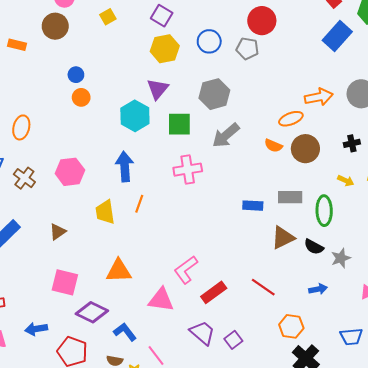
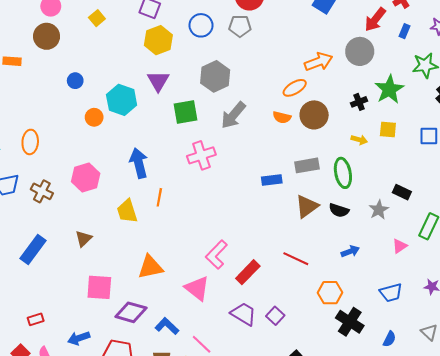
orange circle: (81, 97) -> (94, 117), moved
cyan hexagon: (135, 116) -> (122, 100), moved
gray star: (341, 258) -> (379, 210), moved
pink triangle: (161, 300) -> (197, 288), turned 40

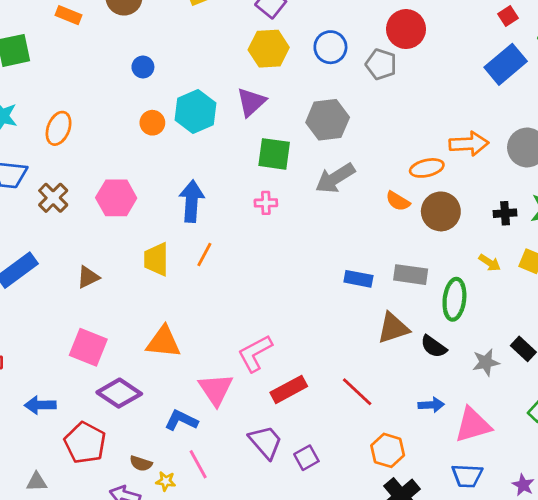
pink cross: (201, 155) -> (266, 203), moved, size x0.6
pink triangle: (400, 246) -> (473, 425), moved, size x1.8
blue L-shape: (167, 326) -> (181, 420), moved, turned -35

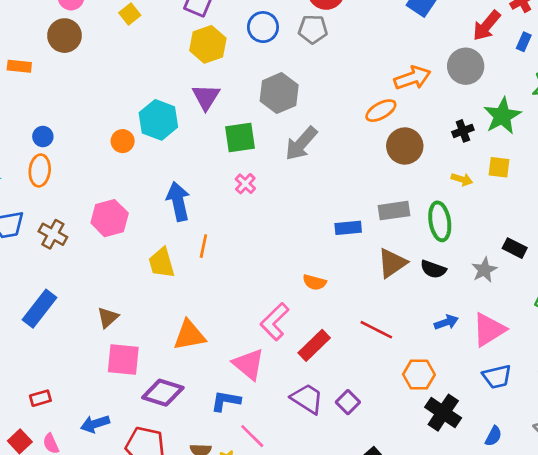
blue circle: (143, 67) -> (43, 136), moved
orange semicircle: (398, 201) -> (315, 282), moved
pink cross: (266, 203) -> (245, 184), turned -30
brown triangle: (88, 277) -> (108, 317), moved

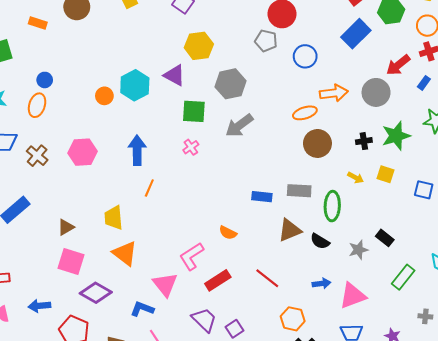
blue circle: (263, 27) -> (305, 56), moved
yellow hexagon: (208, 44) -> (199, 46), moved
purple triangle: (206, 97) -> (174, 75), turned -45
yellow trapezoid: (162, 263) -> (114, 218), moved
orange triangle: (189, 335) -> (125, 253), turned 36

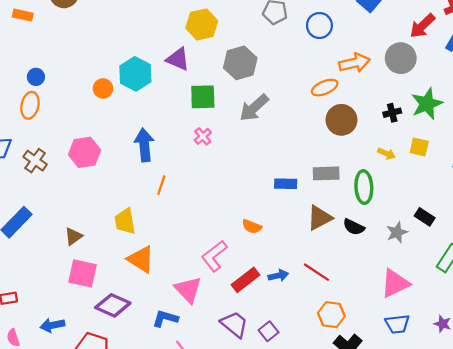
red line: (267, 278) -> (317, 272), moved
blue arrow: (321, 284) -> (278, 276), moved

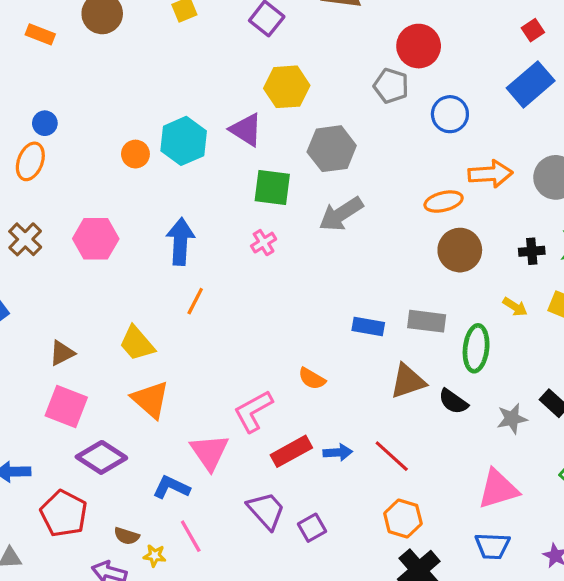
yellow trapezoid: (125, 221) -> (137, 343), turned -40

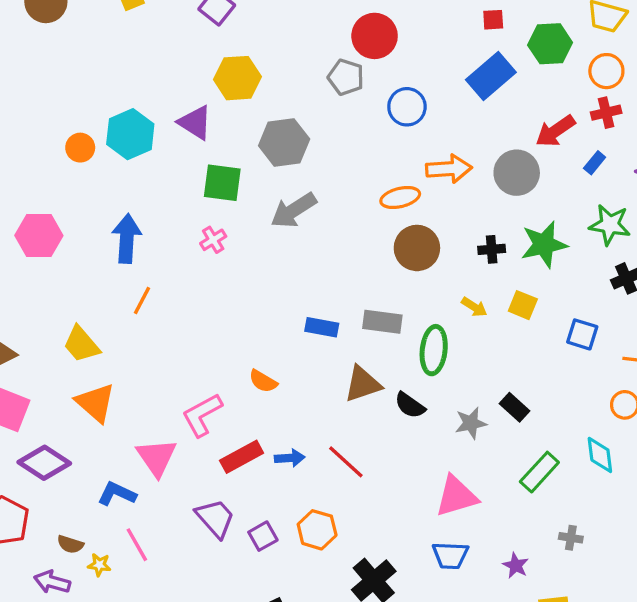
red square: (533, 30) -> (493, 20), turned 30
orange hexagon: (403, 518) -> (317, 530), moved

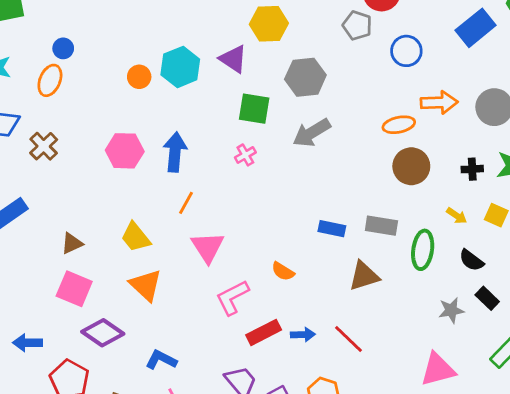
pink hexagon: (39, 235) -> (125, 151), moved
black semicircle: (410, 405) -> (471, 260), moved
pink triangle: (157, 457) -> (208, 247), moved

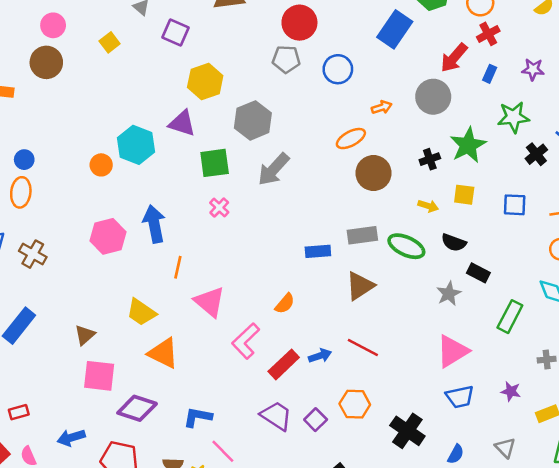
orange arrow: (439, 102) -> (382, 107), size x0.6
green ellipse: (423, 250) -> (406, 246), turned -57
orange semicircle: (283, 271) -> (285, 304), turned -65

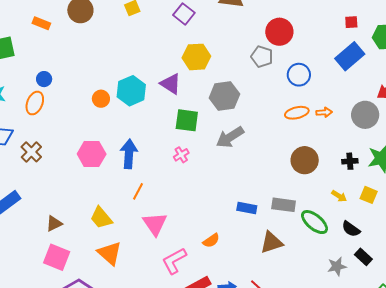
orange ellipse: (351, 139) -> (297, 113), moved

